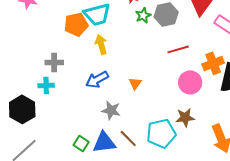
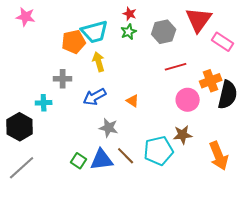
green star: (143, 15) -> (129, 32), moved
gray cross: (54, 62) -> (63, 79), moved
orange triangle: (135, 83) -> (133, 101), turned -32

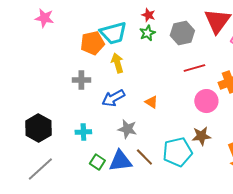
cyan cross: (44, 103) -> (83, 132), moved

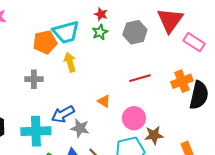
red line: (194, 68) -> (140, 78), moved
blue arrow: (113, 98) -> (63, 114), moved
pink circle: (206, 101) -> (134, 118), moved
cyan cross: (83, 132) -> (36, 131), size x1.8

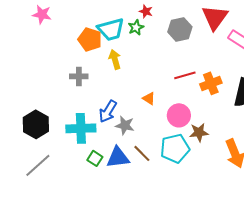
green star: (100, 32) -> (136, 27), moved
orange pentagon: (45, 42) -> (90, 39), turned 30
orange cross: (182, 81) -> (211, 83), moved
blue arrow: (63, 114) -> (108, 111), turned -30

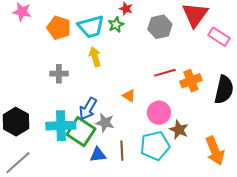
orange pentagon: (90, 39) -> (59, 28), moved
brown star: (199, 132) -> (179, 130), turned 30
brown line: (142, 153) -> (122, 151), turned 42
blue triangle: (118, 157) -> (98, 155), size x0.7
green square: (95, 158) -> (81, 132), moved, size x1.8

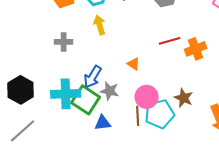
pink circle: (159, 113) -> (147, 97), moved
brown line: (122, 151) -> (138, 116), moved

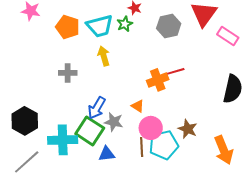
orange cross: (196, 49) -> (158, 80), moved
orange triangle: (134, 64) -> (138, 106), moved
cyan cross: (66, 94) -> (63, 140), moved

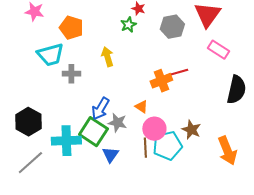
cyan trapezoid: (100, 26) -> (50, 55), moved
pink rectangle: (228, 36) -> (218, 50), moved
blue triangle: (107, 154) -> (110, 155), turned -48

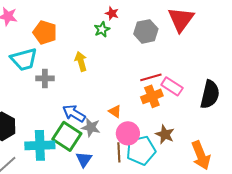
pink rectangle: (218, 50) -> (172, 86), moved
orange cross: (161, 81) -> (152, 96), moved
blue arrow: (100, 109) -> (74, 113), turned 90

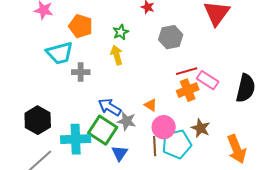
green star: (102, 29) -> (121, 32), moved
gray hexagon: (146, 31) -> (171, 37), moved

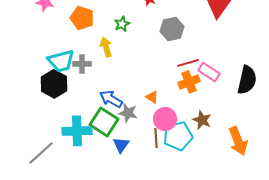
cyan trapezoid: (60, 53) -> (61, 61), moved
yellow arrow: (117, 55) -> (106, 47), moved
black hexagon: (38, 120) -> (54, 84), moved

